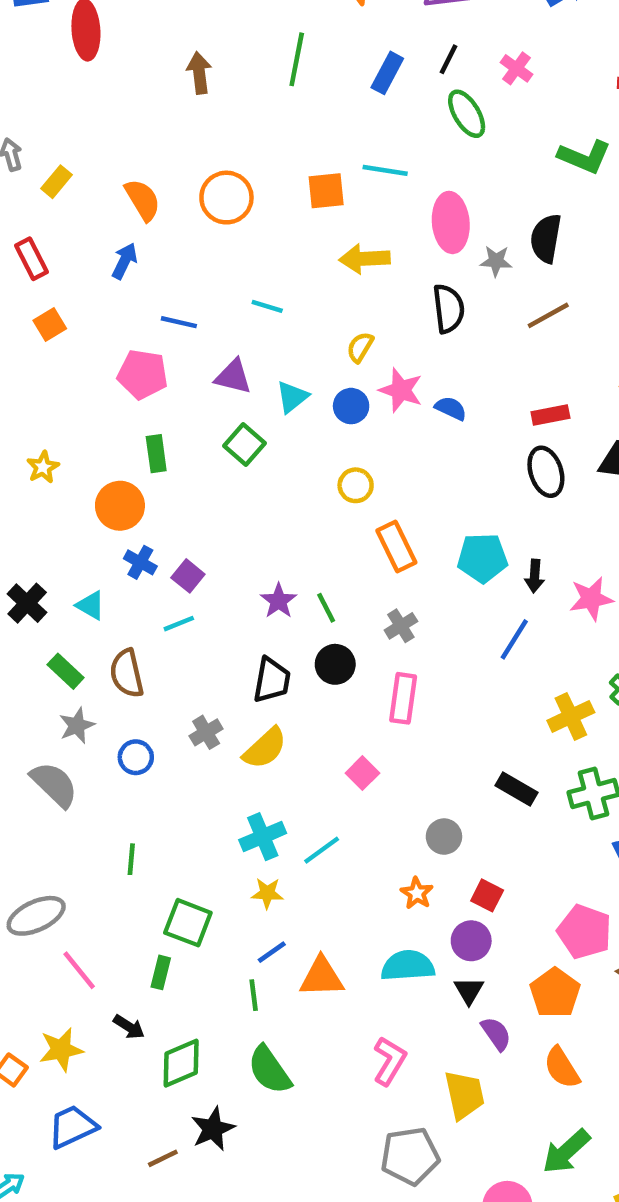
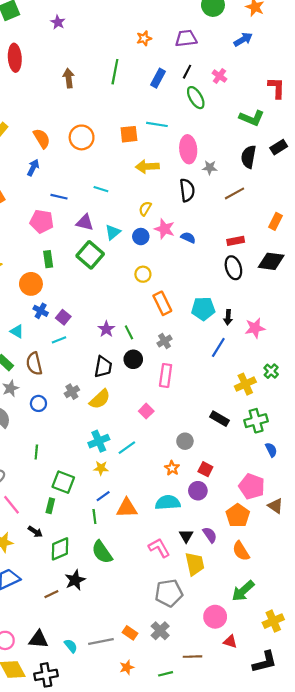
black semicircle: (546, 238) -> (249, 157), moved
green square: (245, 445) -> (90, 255), size x1.4
black triangle: (469, 991) -> (186, 536), moved
pink L-shape: (390, 1061) -> (159, 548), turned -60

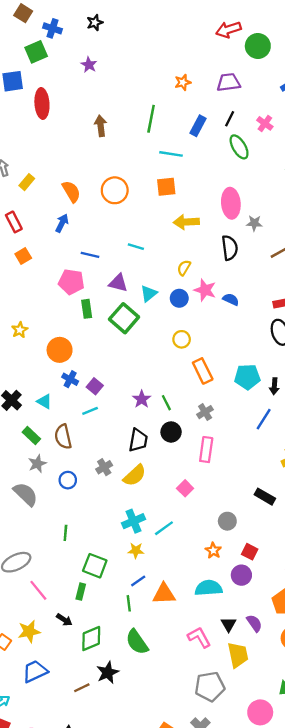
cyan line: (157, 124) -> (171, 154), moved
green rectangle: (48, 259) -> (87, 309), moved

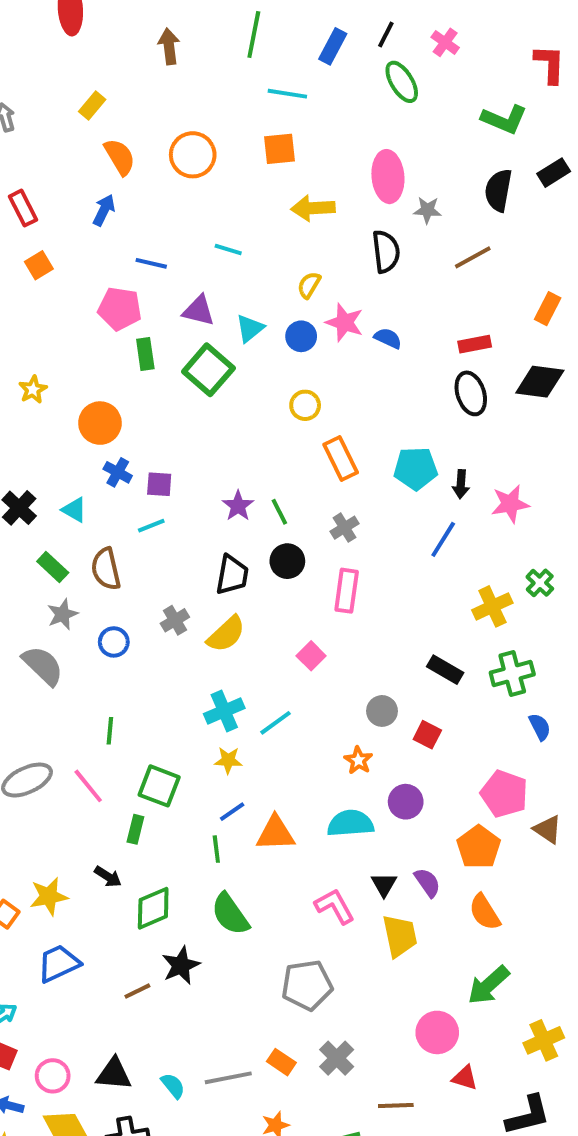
yellow rectangle: (27, 182) -> (92, 106), moved
purple square: (95, 386) -> (159, 484), turned -35
red square: (250, 552) -> (427, 735), moved
pink line: (38, 590) -> (88, 786), moved
gray pentagon: (210, 687) -> (307, 985), moved

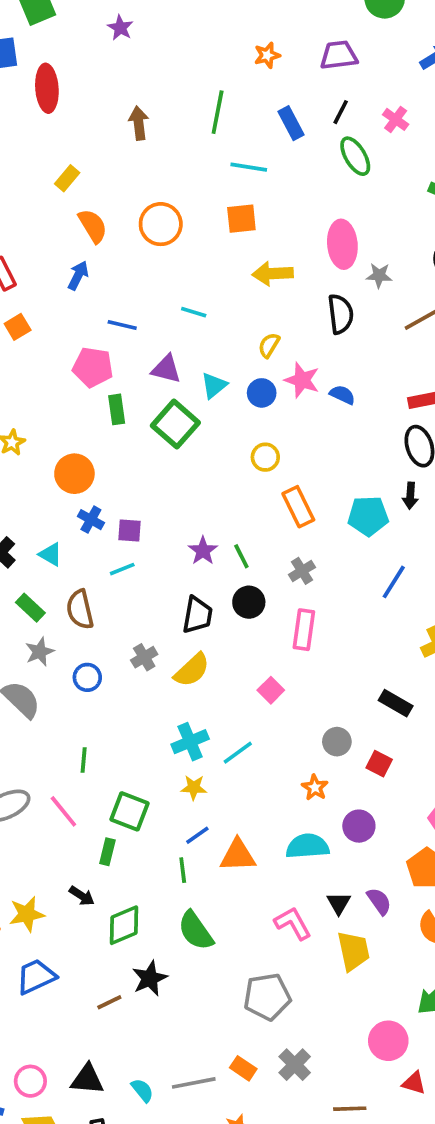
blue rectangle: (333, 46) -> (291, 123), turned -56
black arrow: (461, 484) -> (410, 496), moved

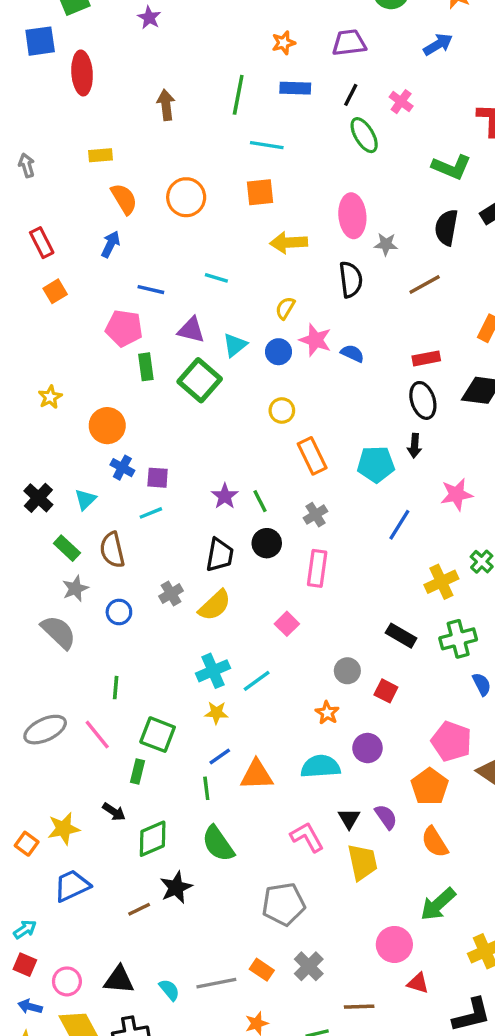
blue rectangle: (291, 123) -> (295, 88), moved, turned -60
yellow rectangle: (67, 178) -> (101, 155), turned 45
cyan triangle: (51, 554) -> (85, 499), turned 45

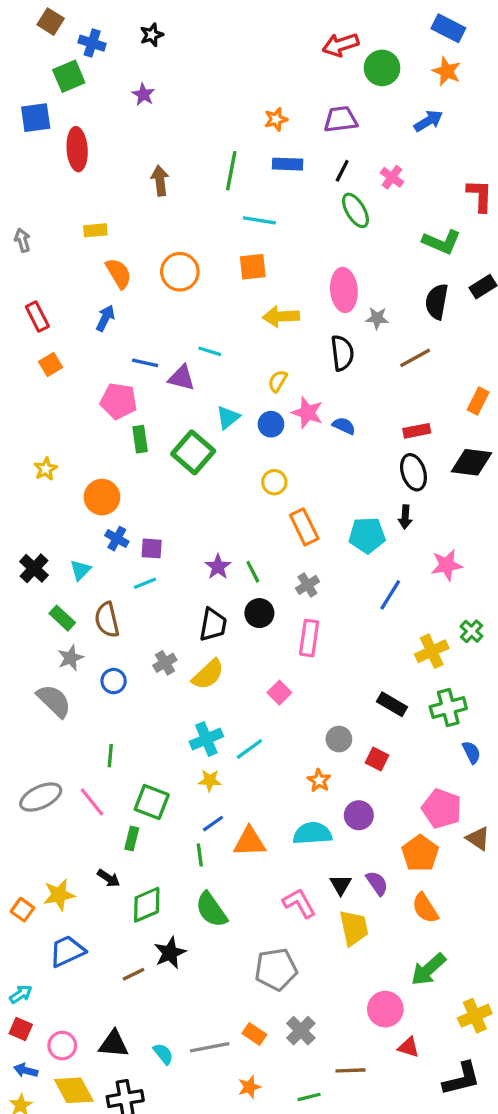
purple triangle: (191, 330) -> (182, 378), moved

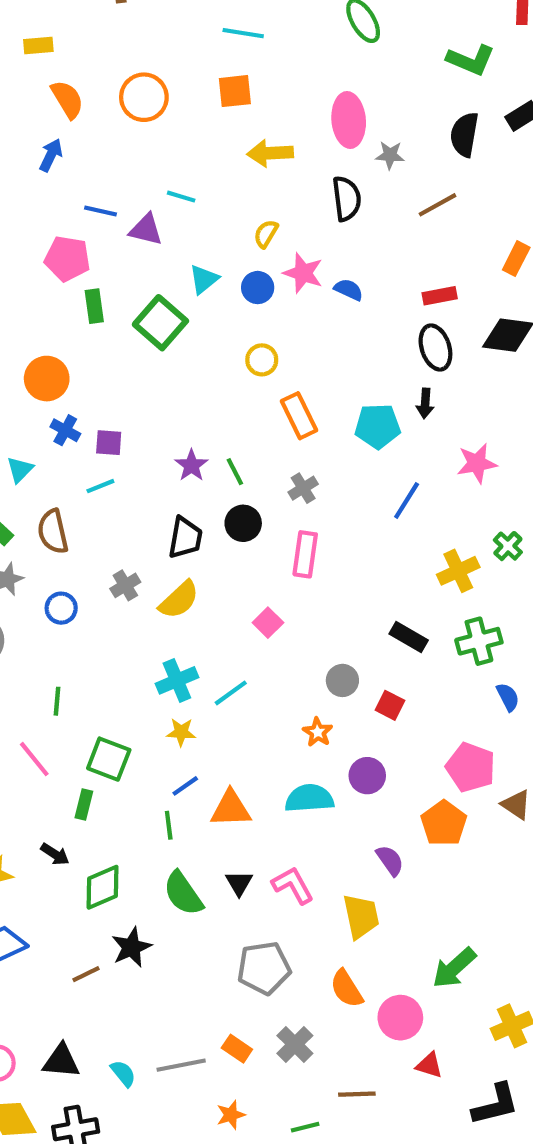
black triangle: (341, 885) -> (239, 883), moved
orange semicircle: (425, 908) -> (347, 989), moved

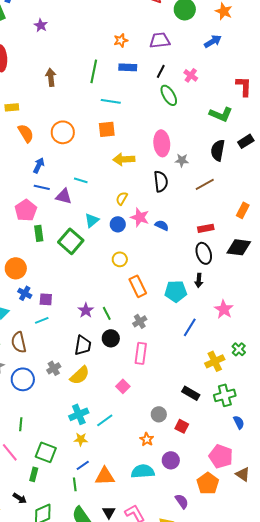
blue arrow: (51, 155) -> (39, 165), moved
pink pentagon: (67, 259) -> (26, 210), turned 30
pink star: (477, 463) -> (224, 309), turned -30
blue circle: (61, 608) -> (23, 379), size x1.5

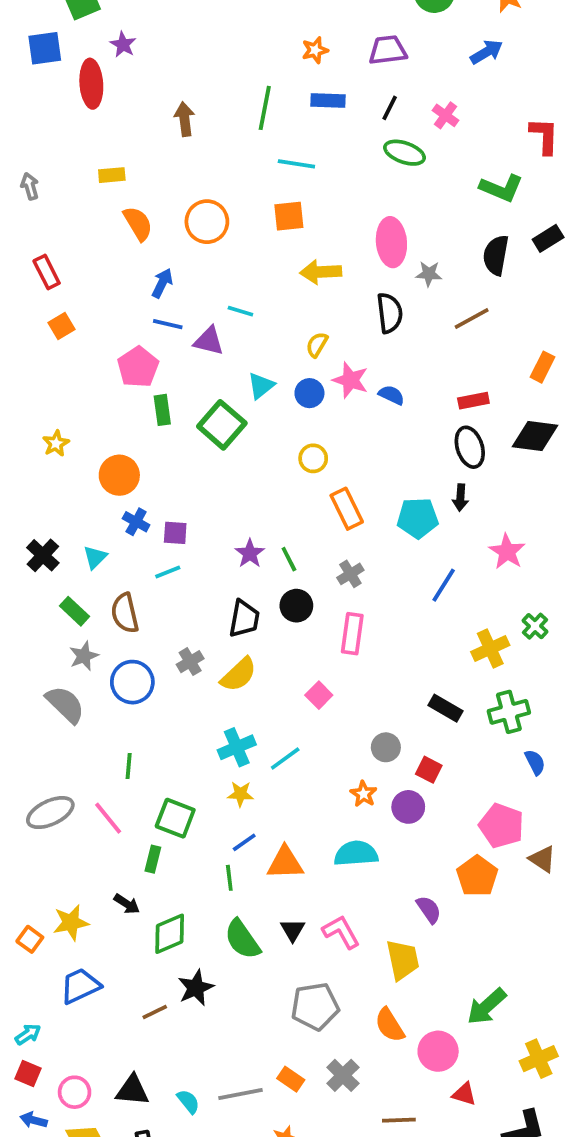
purple star: (41, 25) -> (123, 45), moved
green ellipse: (169, 95) -> (405, 153), turned -40
purple circle: (171, 460) -> (408, 807), moved

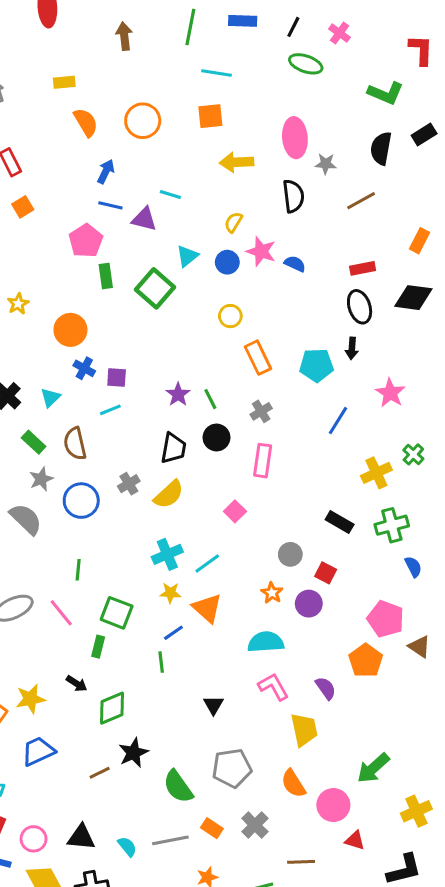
orange triangle: (285, 863) -> (207, 608), moved, turned 44
pink L-shape: (341, 932) -> (273, 687), moved
green semicircle: (242, 939) -> (178, 787), moved

